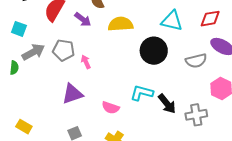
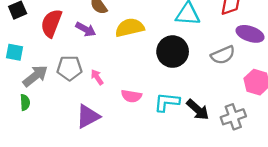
green semicircle: (14, 68) -> (25, 102), moved
pink semicircle: (111, 108) -> (131, 96), moved

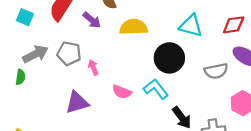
cyan square: (15, 52) -> (25, 17), moved
cyan L-shape: (167, 102) -> (156, 89), moved, turned 35

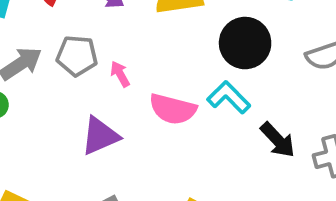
pink semicircle: (122, 92) -> (173, 109), size x1.4

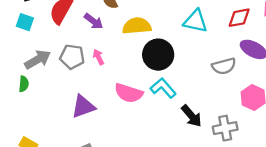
black circle: (245, 43) -> (158, 55), moved
pink arrow: (120, 74) -> (98, 57), moved

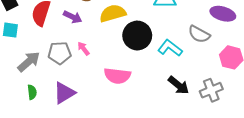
gray semicircle: (224, 66) -> (199, 34), turned 55
green semicircle: (24, 84) -> (32, 92), moved
cyan L-shape: (163, 88) -> (170, 48), moved
purple triangle: (83, 107) -> (64, 93), moved

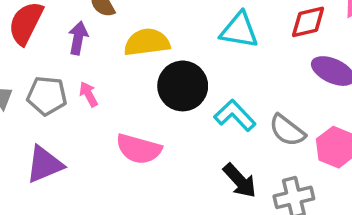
purple arrow: (73, 17) -> (78, 38), turned -114
gray semicircle: (199, 34) -> (287, 130), moved

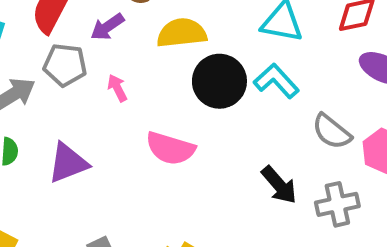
purple arrow: (78, 38) -> (107, 27), turned -136
gray pentagon: (47, 96) -> (65, 65), moved
cyan L-shape: (235, 115) -> (276, 81), moved

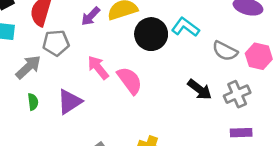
purple arrow: (107, 27) -> (91, 16), moved
pink arrow: (117, 88) -> (98, 68), moved, size x1.5
pink semicircle: (170, 148) -> (130, 81), turned -132

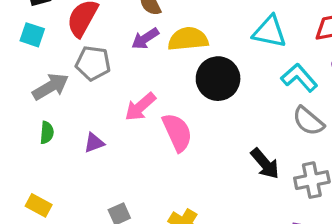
cyan L-shape: (185, 27) -> (299, 78), moved
pink arrow: (98, 68) -> (140, 107), turned -105
purple triangle: (70, 102) -> (94, 143), size x0.6

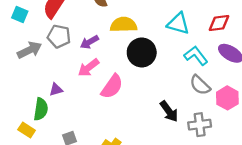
purple arrow: (145, 39) -> (89, 42), moved
pink semicircle: (177, 132) -> (112, 86), turned 55
green semicircle: (47, 133) -> (41, 109), moved, size x1.5
yellow rectangle: (39, 205) -> (27, 130), moved

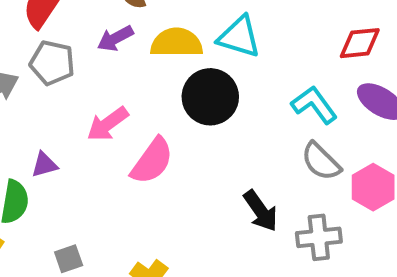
cyan triangle: (178, 24) -> (239, 37), moved
purple arrow: (89, 42) -> (115, 38), moved

